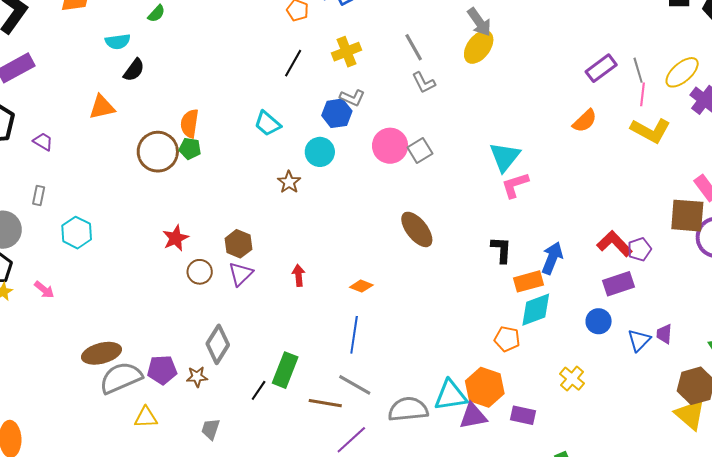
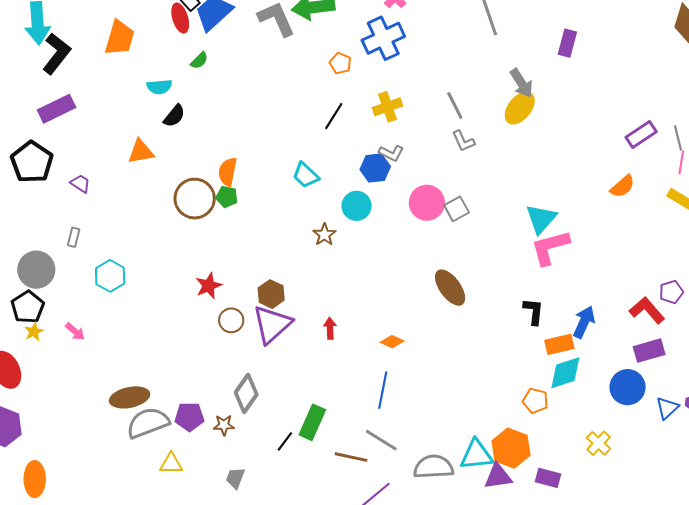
pink L-shape: (515, 185) -> (550, 247), size x1.4
purple pentagon: (639, 249) -> (671, 292), moved
purple triangle: (241, 274) -> (272, 324), size x1.6
blue circle: (599, 321) -> (628, 387), size x1.4

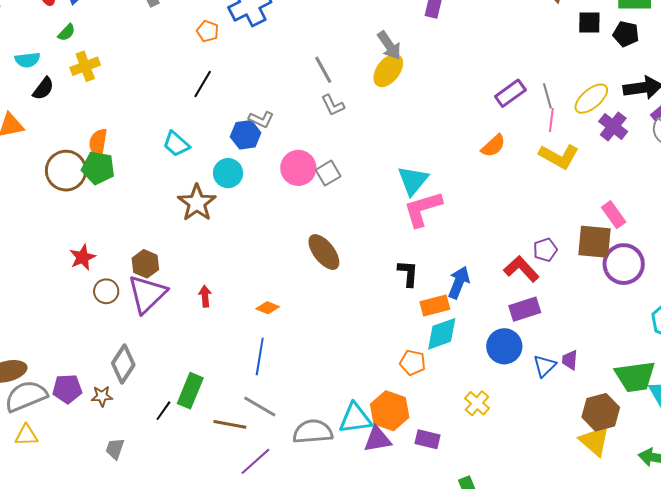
yellow cross: (388, 107) -> (85, 66), moved
green pentagon: (227, 197) -> (98, 168), size x1.5
brown star: (324, 235) -> (197, 203), size x1.6
yellow triangle: (171, 464) -> (26, 435), moved

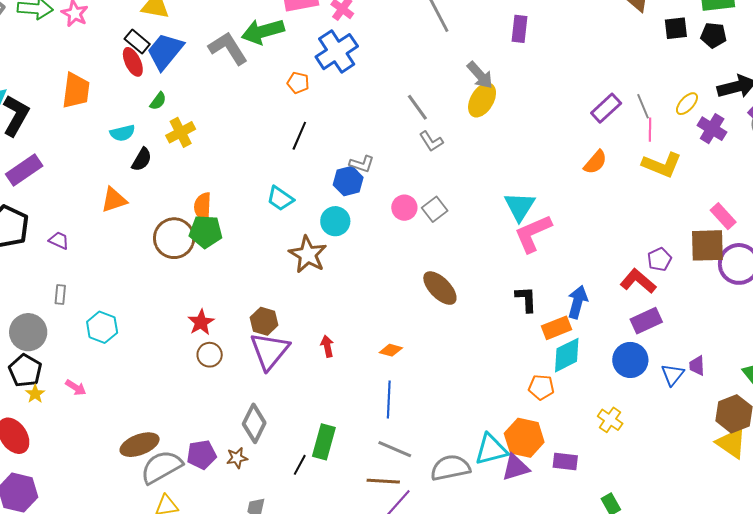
yellow ellipse: (591, 99) -> (687, 104), size x0.7
pink circle: (298, 168) -> (404, 208), size x0.7
brown circle: (106, 291) -> (210, 355), moved
brown line: (230, 424) -> (383, 481), moved

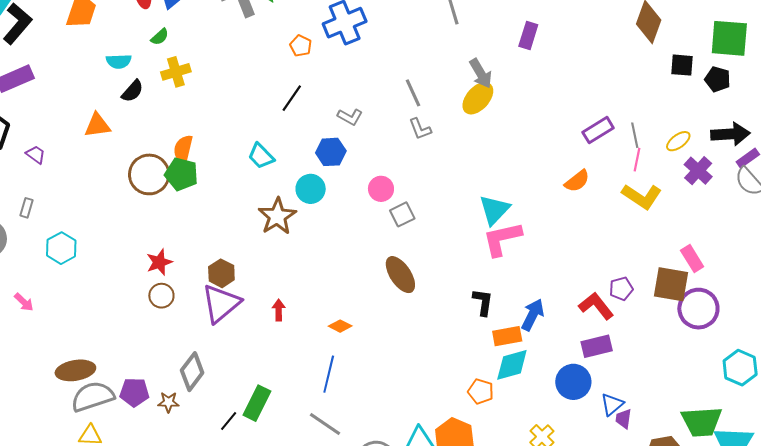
gray L-shape: (362, 164) -> (350, 117), moved
gray square: (435, 209) -> (402, 214), moved
purple trapezoid: (697, 366) -> (624, 419), moved

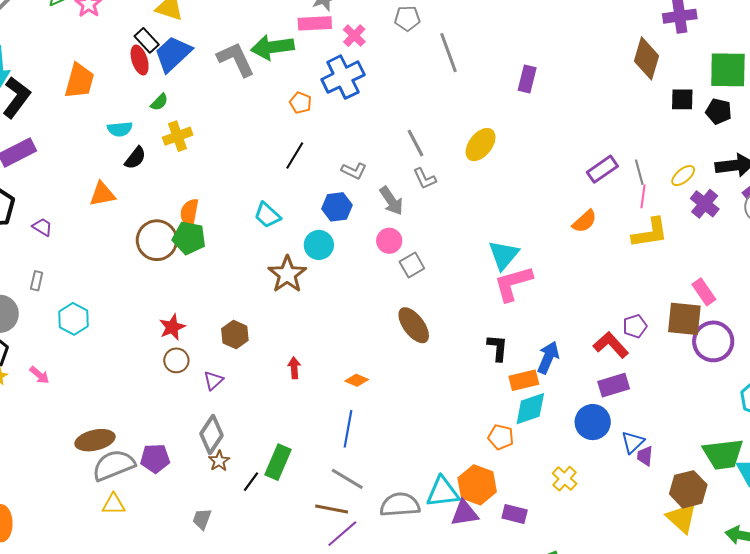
gray arrow: (481, 73) -> (391, 201), moved
yellow L-shape: (642, 196) -> (650, 233), turned -39
purple triangle: (221, 303) -> (213, 380), moved, size x0.5
brown star: (168, 402) -> (219, 461), moved, turned -30

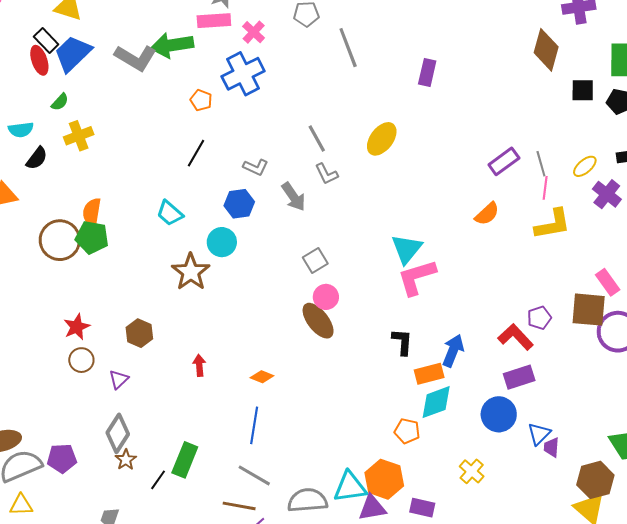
gray L-shape: (236, 59) -> (136, 58), turned 147
pink circle: (389, 241) -> (326, 297), moved

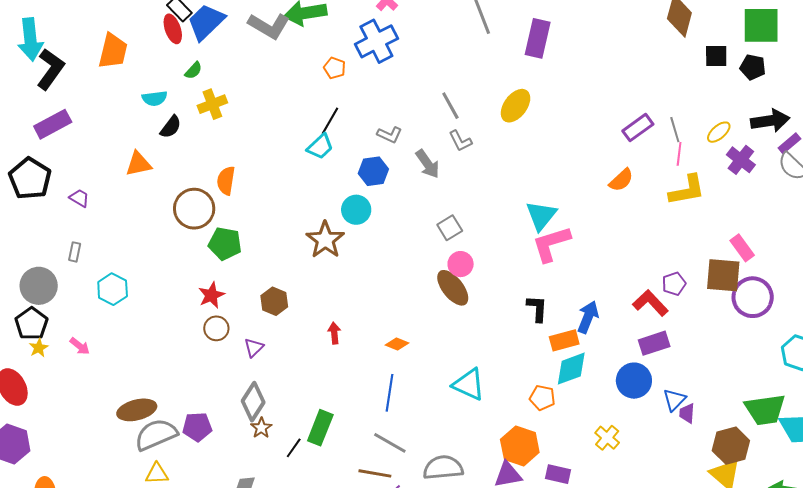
purple rectangle: (427, 72) -> (538, 38), moved, size x1.4
cyan trapezoid: (170, 213) -> (320, 147), moved, turned -84
green pentagon: (92, 237) -> (225, 244), moved
cyan triangle: (350, 487) -> (469, 384), moved, turned 33

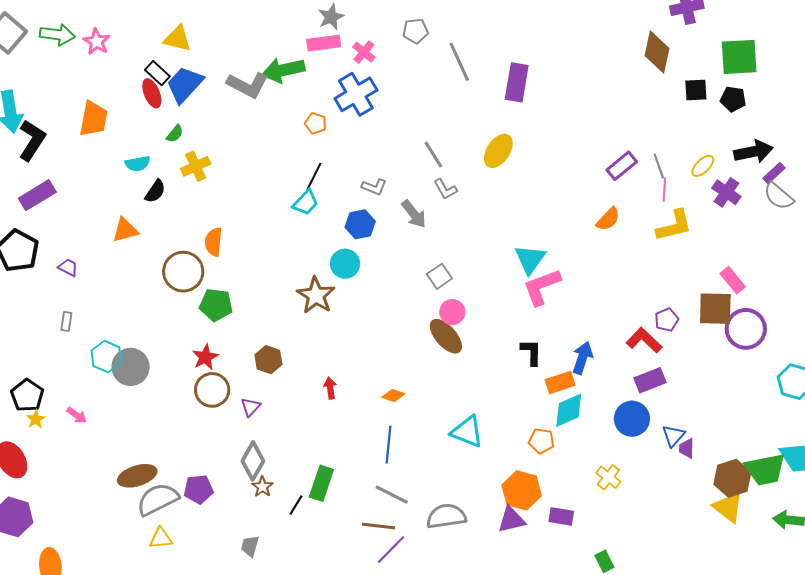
gray circle: (39, 286) -> (131, 367), moved
brown circle: (216, 328) -> (212, 390), size x1.4
green trapezoid: (765, 410) -> (765, 469), moved

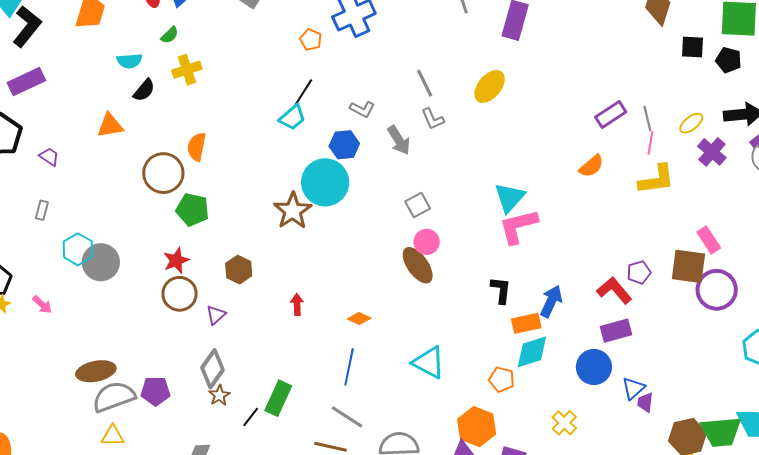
cyan circle: (345, 264) -> (325, 182), size x1.6

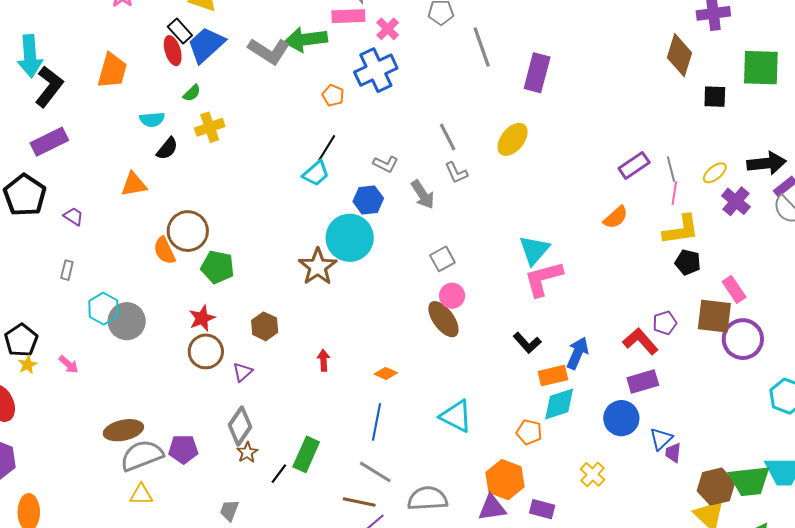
black pentagon: (729, 60) -> (688, 262), moved
orange semicircle: (197, 147) -> (164, 251), moved, turned -36
black L-shape: (501, 290) -> (527, 343), turned 132

